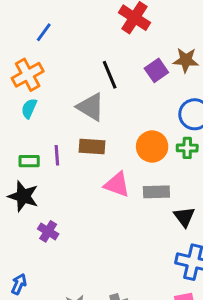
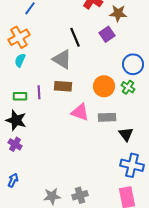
brown star: (186, 60) -> (118, 13), moved
green cross: (187, 148) -> (128, 87), turned 32
purple cross: (48, 231) -> (15, 144), moved

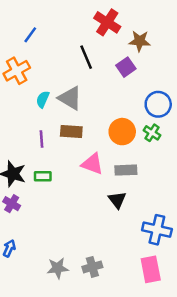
black line: (75, 37) -> (86, 57), moved
cyan semicircle: (20, 60) -> (43, 99), moved
green rectangle: (20, 96) -> (43, 176), moved
black triangle: (126, 134) -> (117, 200), moved

